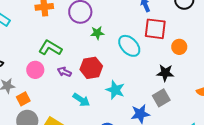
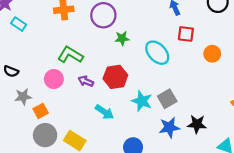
red square: (155, 29) -> (186, 34), size x0.7
black star: (165, 73) -> (197, 124), moved
gray square: (161, 98) -> (167, 99), moved

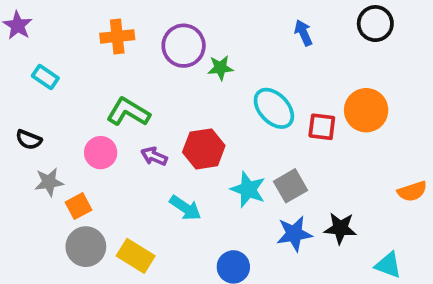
cyan rectangle: (19, 24) -> (45, 77), moved
red square: (186, 34) -> (322, 127), moved
green star: (122, 38) -> (220, 68), moved
orange circle: (212, 54) -> (366, 110), size x1.5

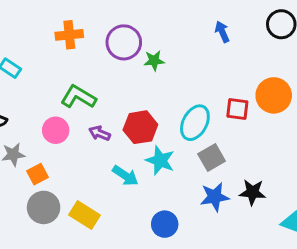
cyan ellipse: (274, 108) -> (195, 123), moved, turned 72
cyan star: (248, 189) -> (160, 161), moved

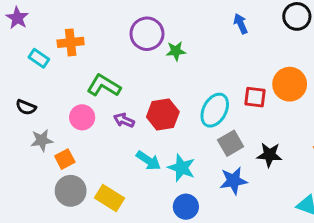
orange cross: (69, 35) -> (71, 42), moved
cyan star: (160, 161) -> (182, 168), moved
black star: (252, 192) -> (269, 155), moved

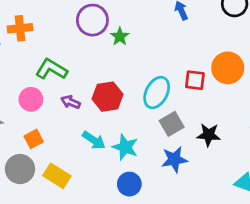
green star: (176, 51) -> (120, 36), turned -30
orange square: (65, 159) -> (34, 139), moved

